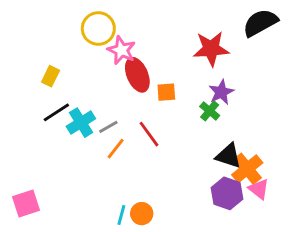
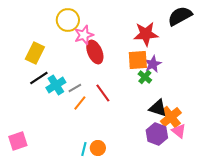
pink star: (121, 50) -> (84, 35), turned 30
yellow rectangle: (51, 76) -> (35, 53), size x1.5
orange square: (166, 92) -> (138, 60), moved, size x1.5

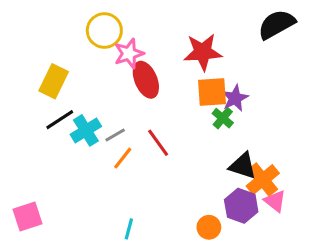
red star: (146, 34) -> (203, 52), moved
orange circle: (98, 148) -> (209, 227), moved

